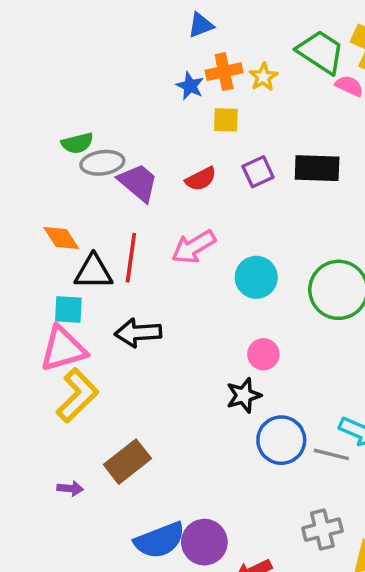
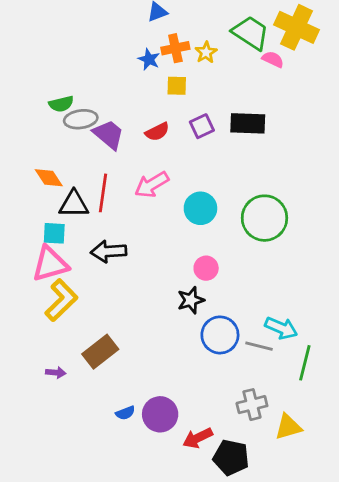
blue semicircle: (160, 540) -> (125, 413), size x0.5

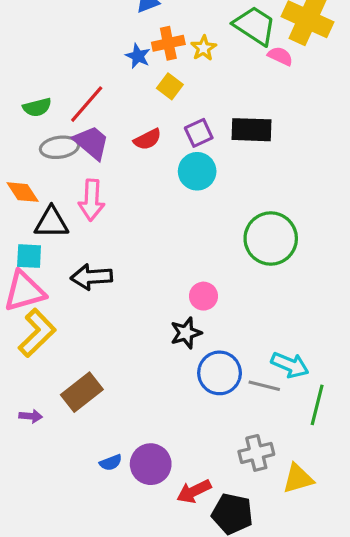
yellow square: (177, 86) -> (170, 86), turned 35
gray ellipse: (81, 119) -> (59, 147), moved
pink arrow: (152, 185) -> (91, 200), moved, turned -56
red line: (103, 193) -> (87, 104), moved, turned 33
cyan circle: (200, 208) -> (197, 171), moved

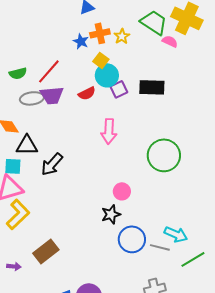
purple trapezoid: (91, 142) -> (52, 95), turned 135
cyan circle: (197, 171) -> (107, 75), moved
pink arrow: (91, 200) -> (109, 131), moved
black arrow: (91, 277) -> (52, 164), moved, turned -45
green line: (317, 405) -> (193, 259), turned 45

